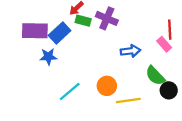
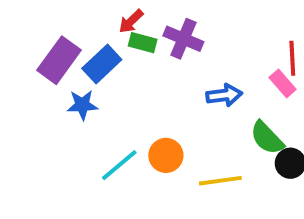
purple rectangle: (35, 31) -> (59, 60), turned -55
orange circle: (107, 86) -> (166, 155), moved

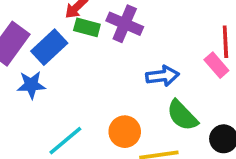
green semicircle: (267, 138) -> (182, 115), moved
orange circle: (166, 155) -> (125, 132), moved

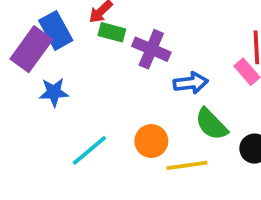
purple cross: (125, 24) -> (151, 49), moved
blue rectangle: (49, 47) -> (56, 30), moved, turned -76

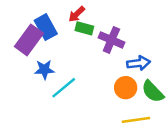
orange circle: (151, 141) -> (126, 88), moved
cyan line: (89, 150) -> (64, 88), moved

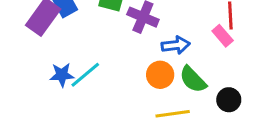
blue star: (44, 70) -> (62, 75), moved

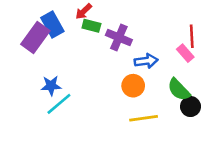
cyan line: (85, 75) -> (59, 104), moved
green semicircle: (193, 79) -> (179, 90), moved

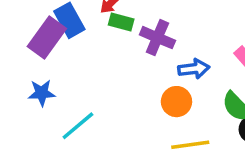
blue star: (51, 86) -> (42, 93), moved

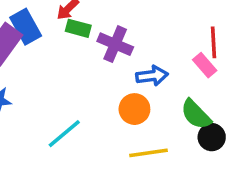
cyan line: (78, 126) -> (64, 134), moved

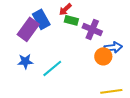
orange circle: (134, 109) -> (103, 56), moved
cyan line: (64, 134) -> (52, 68), moved

